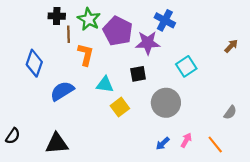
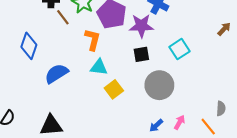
brown line: (68, 34) -> (63, 17), turned -35
orange L-shape: (86, 55) -> (93, 40), moved
black square: (138, 74) -> (141, 54), moved
gray semicircle: (230, 112) -> (221, 109), moved, turned -32

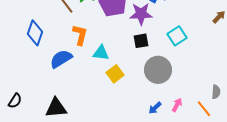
orange L-shape: (93, 40) -> (80, 35), moved

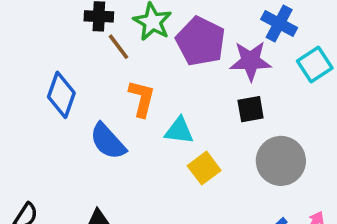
cyan square: (177, 36) -> (315, 65), moved
blue semicircle: (61, 59) -> (108, 141), turned -100

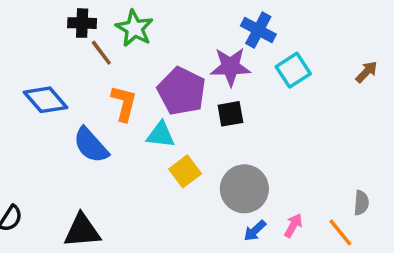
purple pentagon: (201, 41) -> (182, 91), moved
blue diamond: (61, 95) -> (45, 100), turned -60
gray circle: (281, 161) -> (244, 189), moved

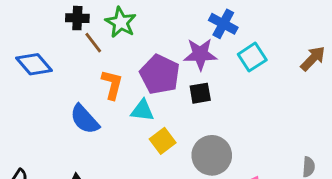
brown arrow: (367, 72) -> (313, 59), size x1.4
blue diamond: (45, 100) -> (34, 64), moved

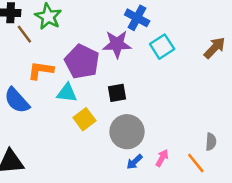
orange L-shape: (112, 85) -> (41, 70), turned -96
black square: (200, 93) -> (117, 93), moved

